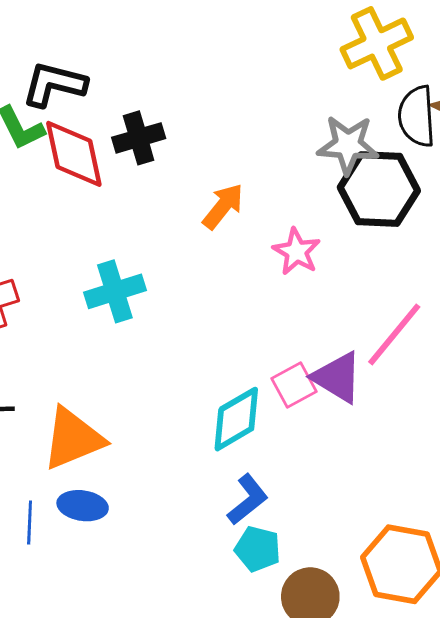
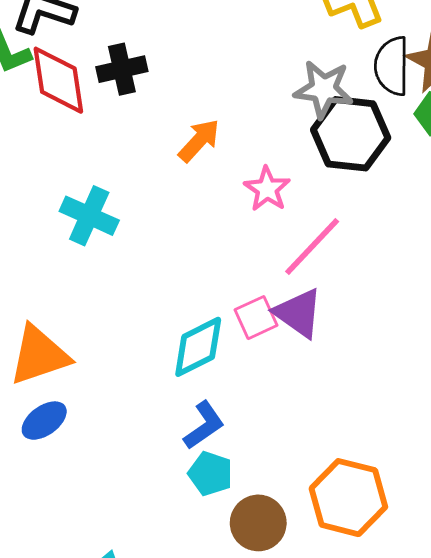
cyan cross: (115, 291) -> (89, 216), turned 38
pink line: (394, 334) -> (312, 246), moved
blue ellipse: (83, 506) -> (44, 421), turned -48

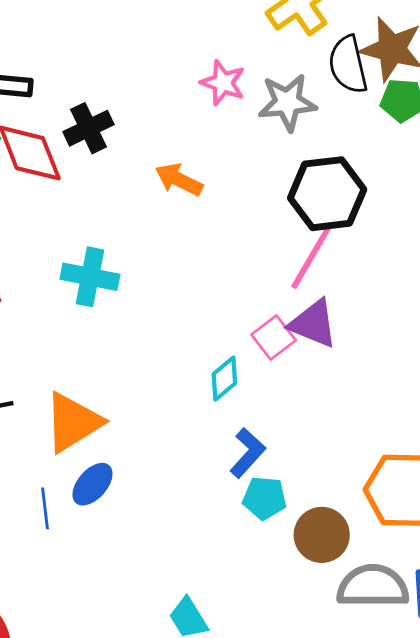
black hexagon: (351, 134) -> (327, 194), moved
orange arrow: (199, 141) -> (179, 180), turned -93
pink star: (267, 189) -> (223, 83), moved
cyan diamond: (198, 347) -> (224, 379), size x0.7

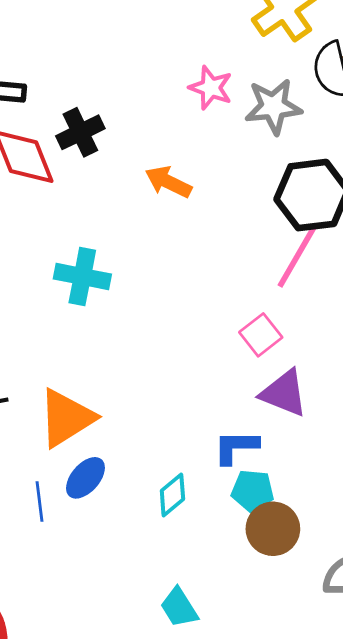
purple triangle: (313, 324) -> (284, 393), moved
cyan diamond: (224, 379) -> (172, 495), moved
blue L-shape: (248, 453) -> (236, 447), turned -132
brown circle: (322, 535) -> (273, 529), moved

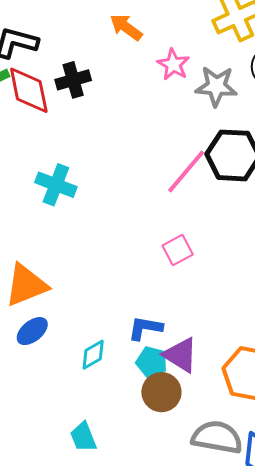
orange arrow: (168, 182) -> (126, 27), moved
pink line: (297, 256) -> (186, 171), moved
purple triangle: (284, 393) -> (181, 355), moved

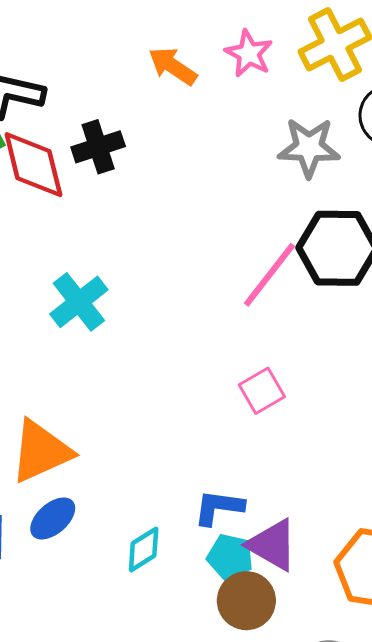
pink star: (173, 65) -> (249, 54), moved
cyan cross: (56, 185) -> (79, 302), turned 33

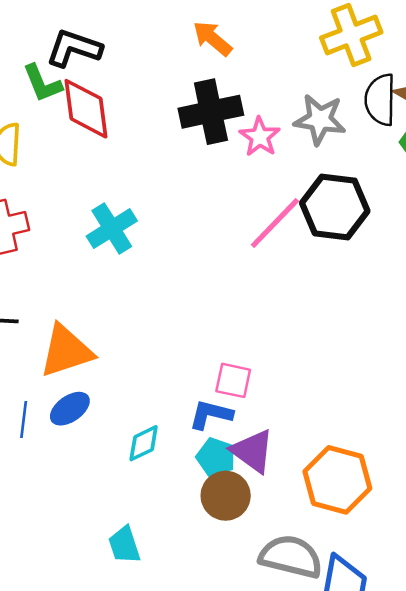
pink star: (249, 54) -> (260, 137), moved
black cross: (98, 147) -> (211, 112), moved, size x1.4
pink square: (262, 391) -> (233, 380), moved, turned 36

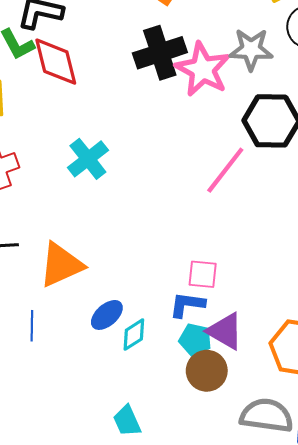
pink star: (260, 137) -> (203, 69), size x1.6
pink line: (275, 223) -> (225, 170), moved
blue ellipse: (70, 409) -> (107, 315), moved

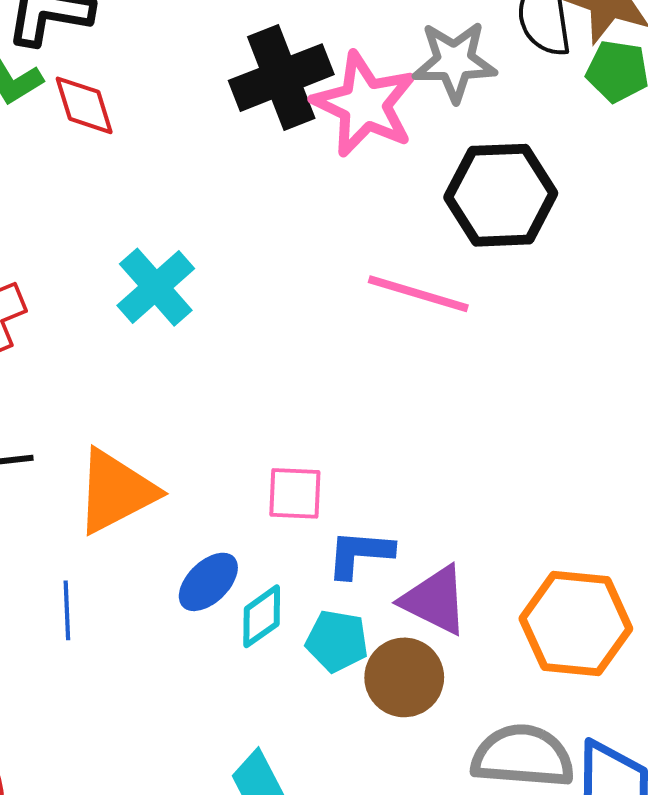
red diamond: (56, 62) -> (84, 105), size x0.7
pink line: (225, 170) -> (418, 294), turned 72
pink square: (203, 274) -> (295, 493), moved
cyan pentagon: (195, 340) -> (337, 641), moved

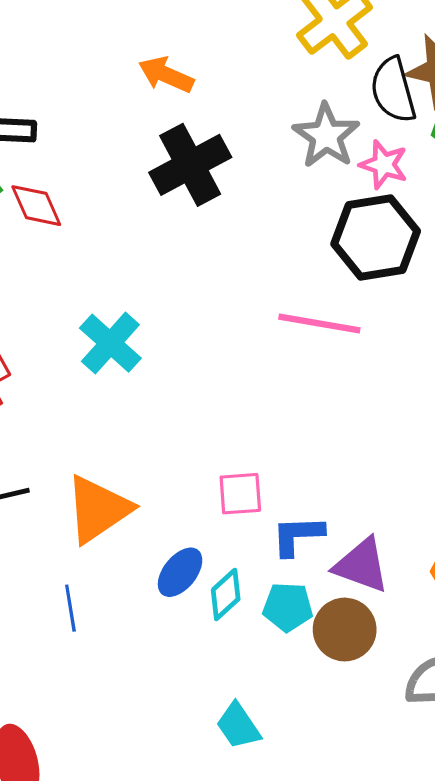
gray star: (454, 61) -> (326, 136), turned -30
pink star: (364, 104) -> (384, 165), moved, size x0.6

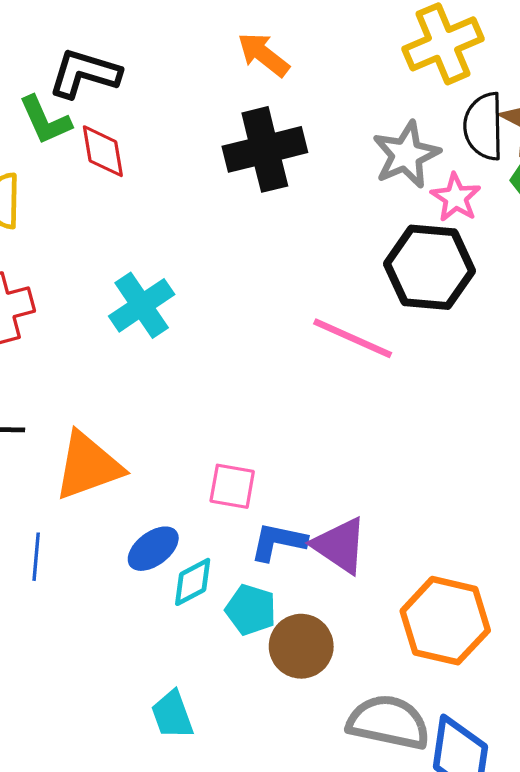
purple triangle: (362, 565) -> (340, 545), moved

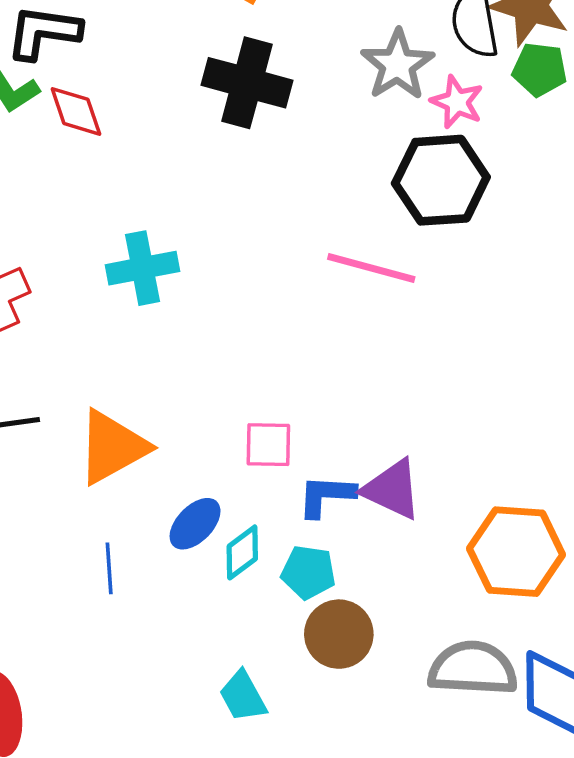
black cross: (265, 149) -> (247, 83), turned 38
cyan cross: (142, 305) -> (142, 268), turned 32
blue line: (36, 557) -> (109, 568), moved
brown circle: (301, 646) -> (339, 634), moved

